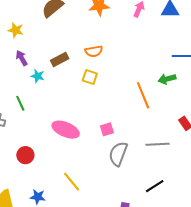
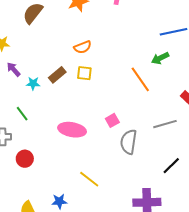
brown rectangle: (60, 59) -> (57, 75), moved
red circle: (25, 155) -> (25, 159), moved

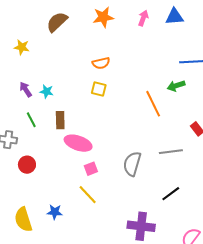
purple arrow: (14, 69) -> (26, 89), moved
brown rectangle: (57, 75) -> (60, 120), moved, turned -60
pink square: (112, 120) -> (91, 169), moved

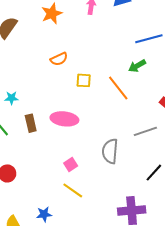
yellow square: (99, 89) -> (84, 80), moved
pink ellipse: (78, 143) -> (64, 119), moved

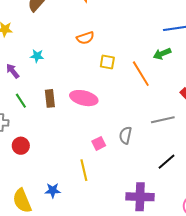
cyan star: (11, 98) -> (37, 56), moved
gray semicircle: (110, 151) -> (125, 135), size x0.7
pink square: (71, 164) -> (99, 143), moved
yellow line: (73, 190) -> (84, 170), turned 35

